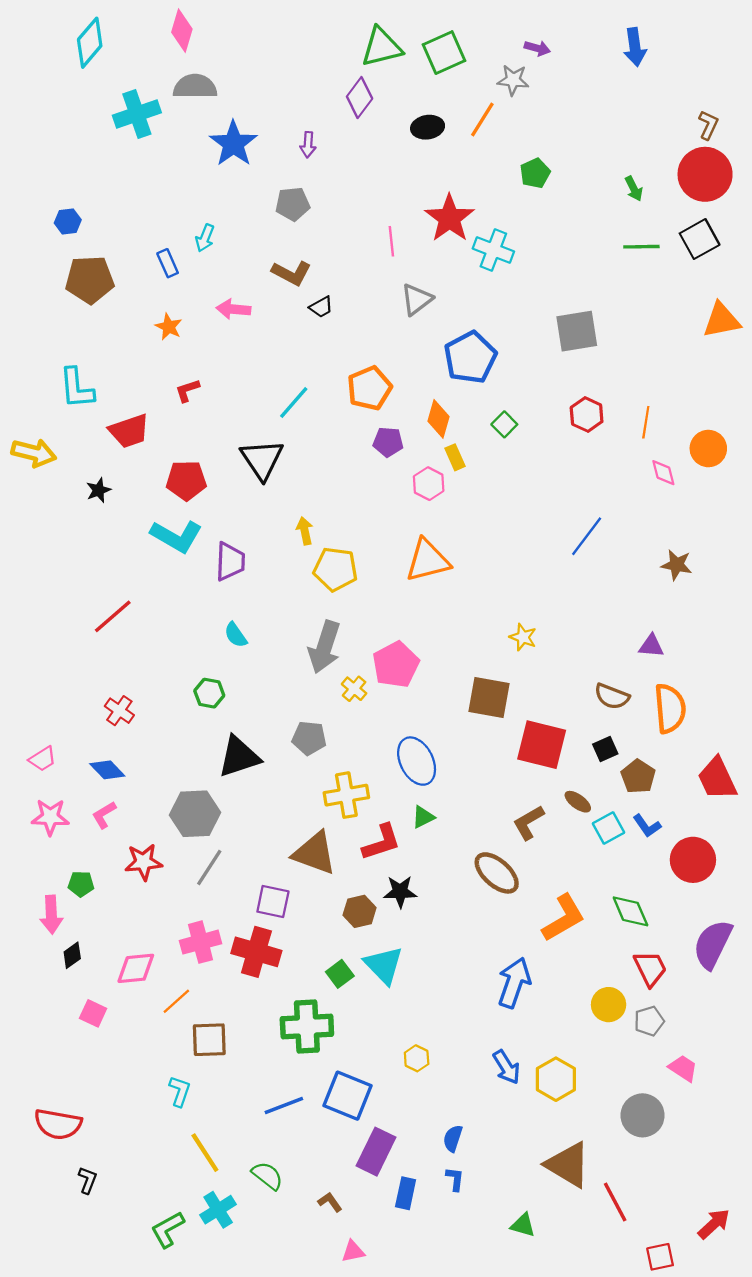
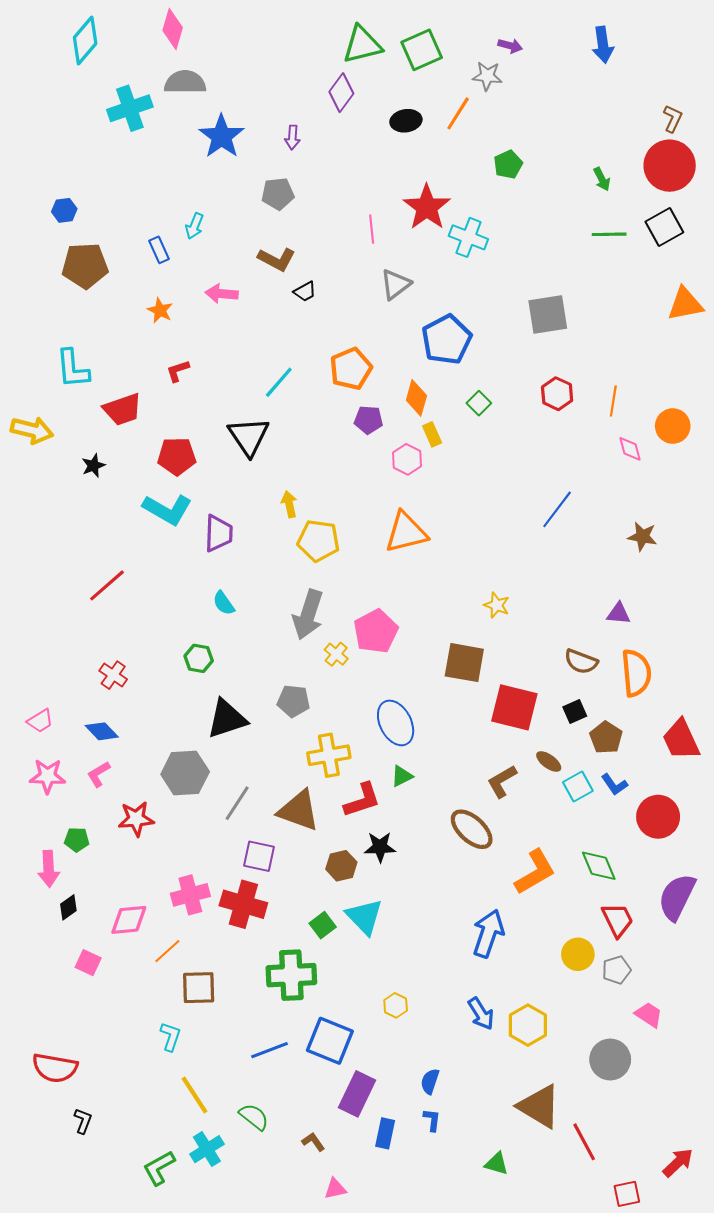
gray line: (209, 867) -> (237, 803), moved

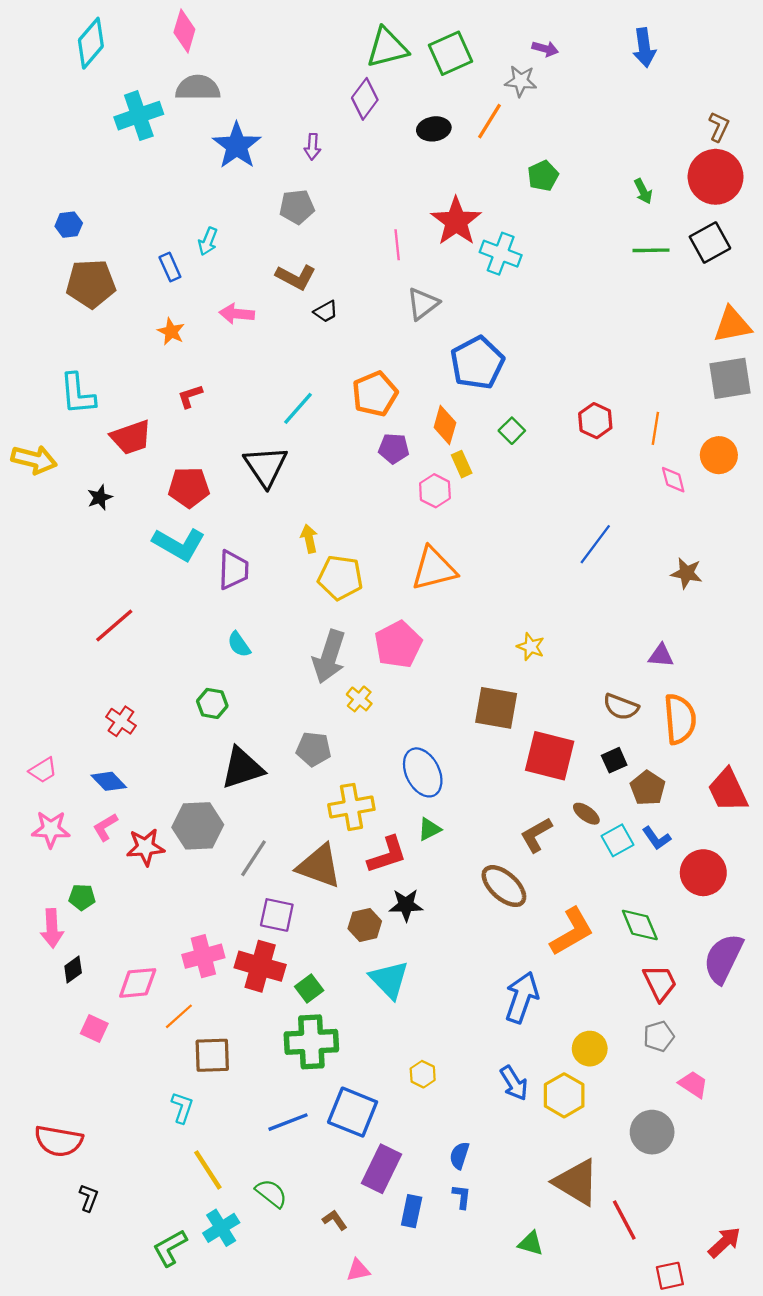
gray square: (548, 315) -> (730, 378), moved
pink pentagon: (376, 631) -> (398, 644), moved
red star: (136, 819) -> (145, 847), moved
green square: (323, 925) -> (309, 988), moved
yellow circle: (578, 954) -> (590, 1049), moved

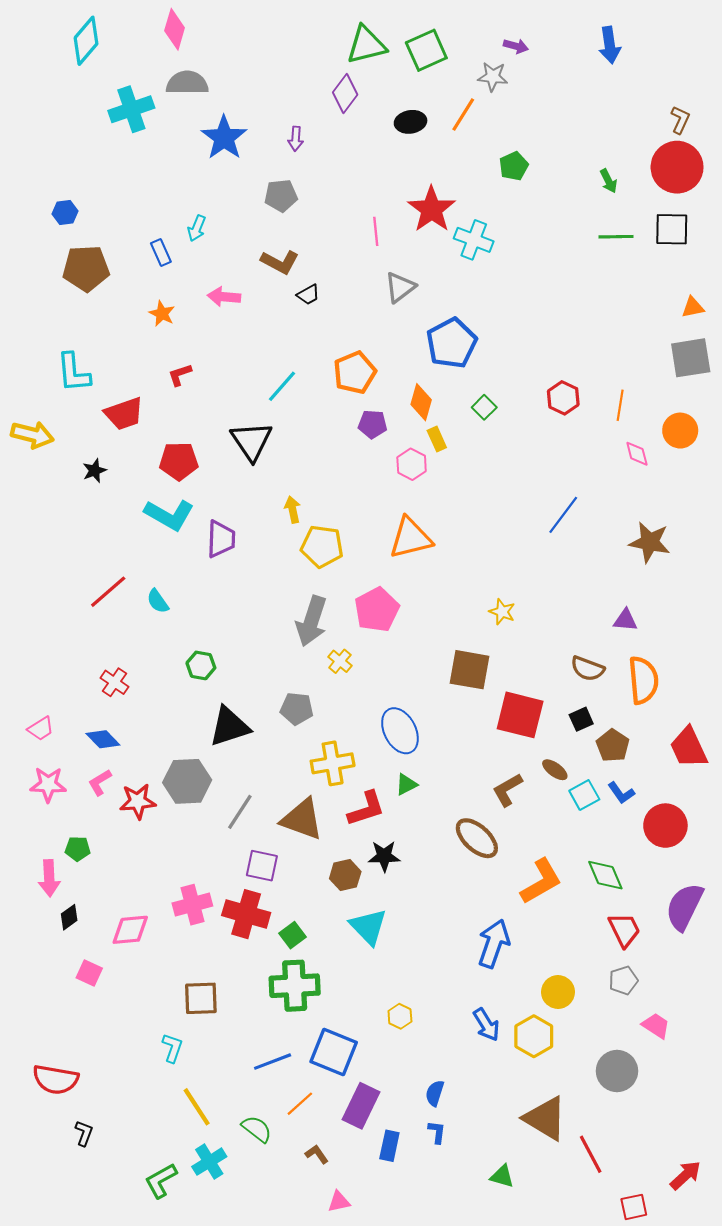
black square: (710, 242) -> (672, 229), turned 30
orange triangle: (732, 325) -> (693, 307), size x0.6
brown star: (687, 573) -> (650, 542), size x1.4
cyan semicircle: (239, 644) -> (158, 601), moved
orange line: (179, 1016) -> (300, 1104), moved

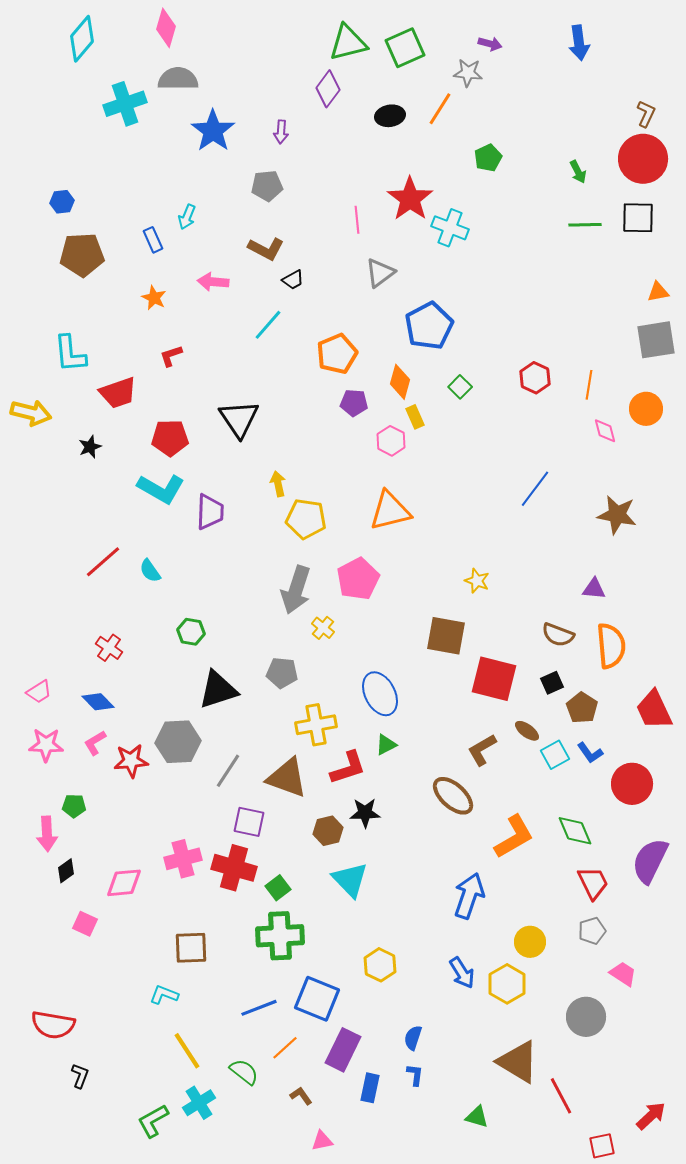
cyan line: (282, 386) -> (268, 325), moved
yellow hexagon: (400, 1016) -> (380, 965), size x1.4
cyan L-shape: (172, 1048) -> (164, 995), turned -88

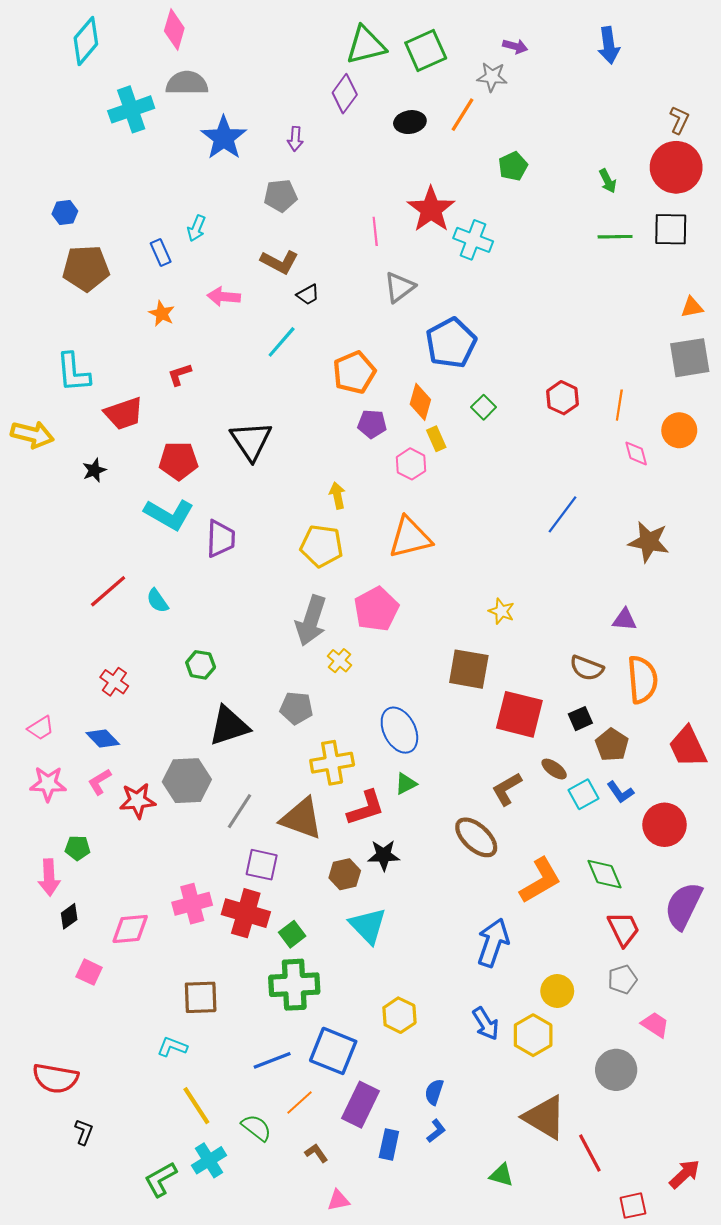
yellow arrow: (278, 484) -> (337, 495), moved
blue L-shape: (415, 1075) -> (436, 1131), turned 45

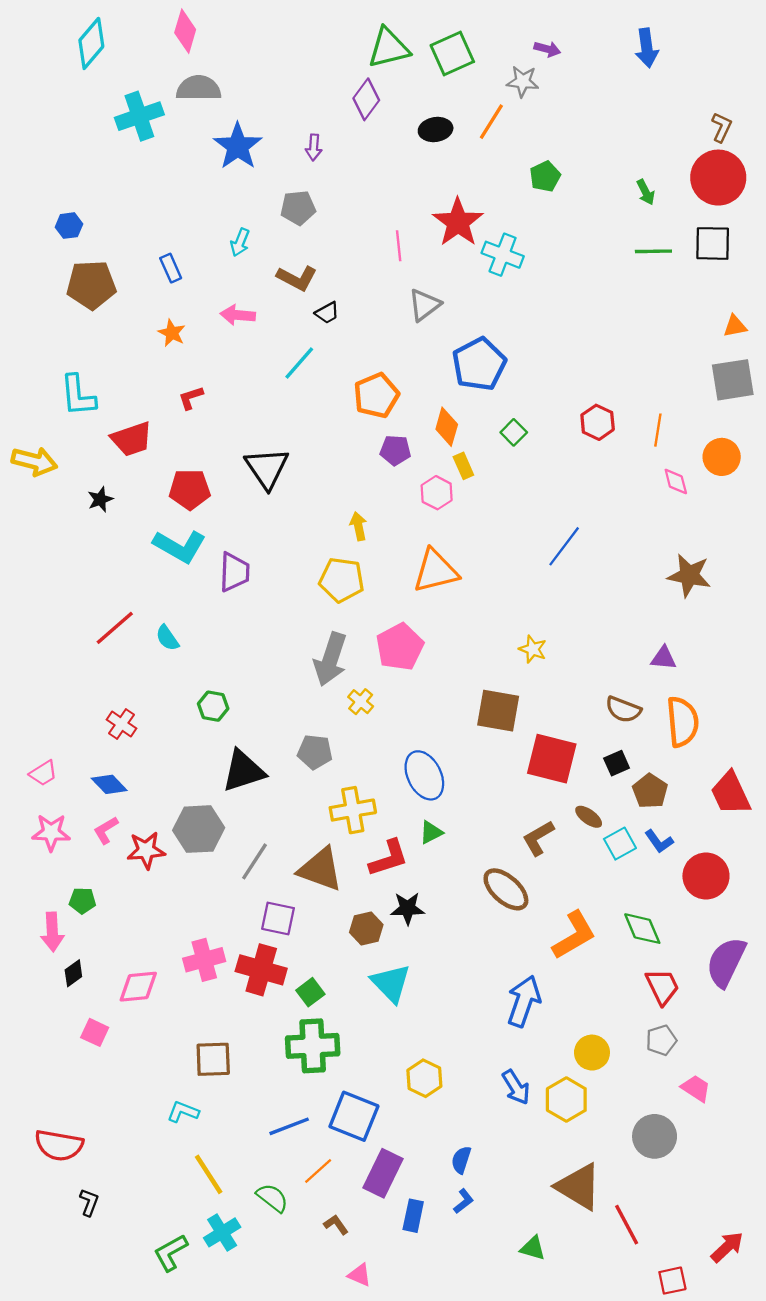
cyan arrow: (196, 228) -> (240, 242), moved
blue line: (562, 514) -> (564, 546), moved
pink triangle: (338, 1200) -> (360, 1275), turned 35

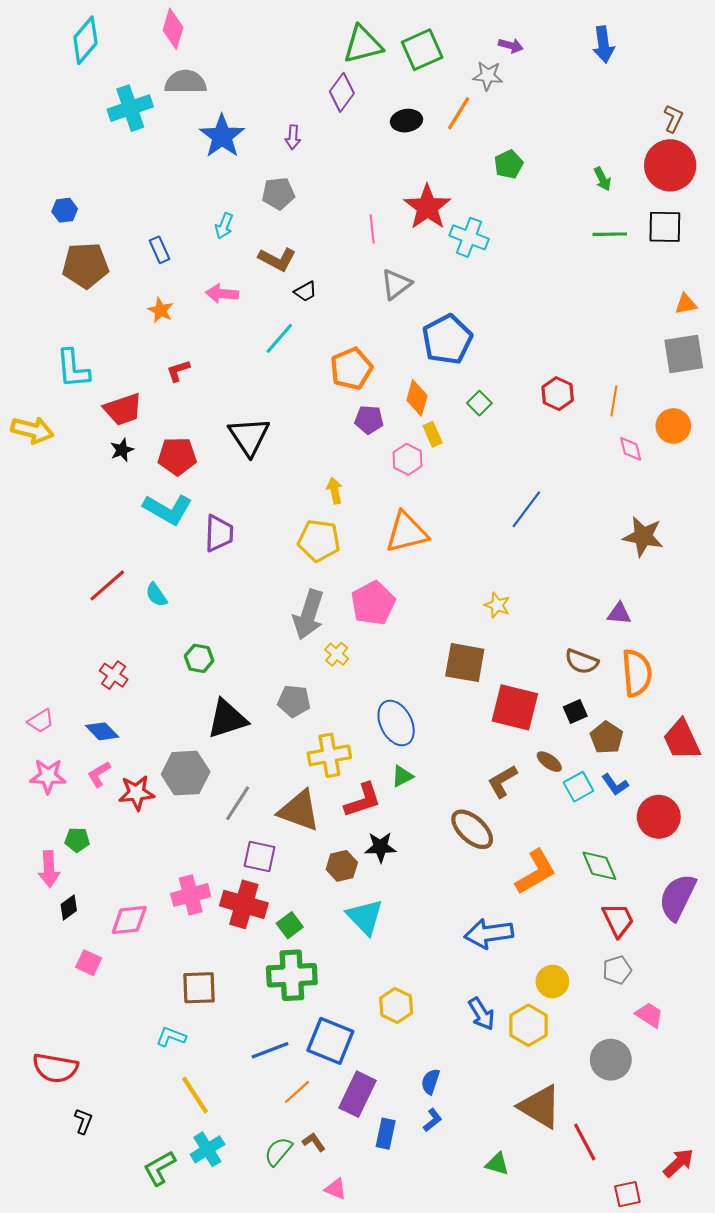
black star: (100, 499) -> (122, 450), moved
blue arrow: (524, 1001) -> (489, 934), turned -117
green semicircle: (272, 1198) -> (278, 1151), moved, turned -88

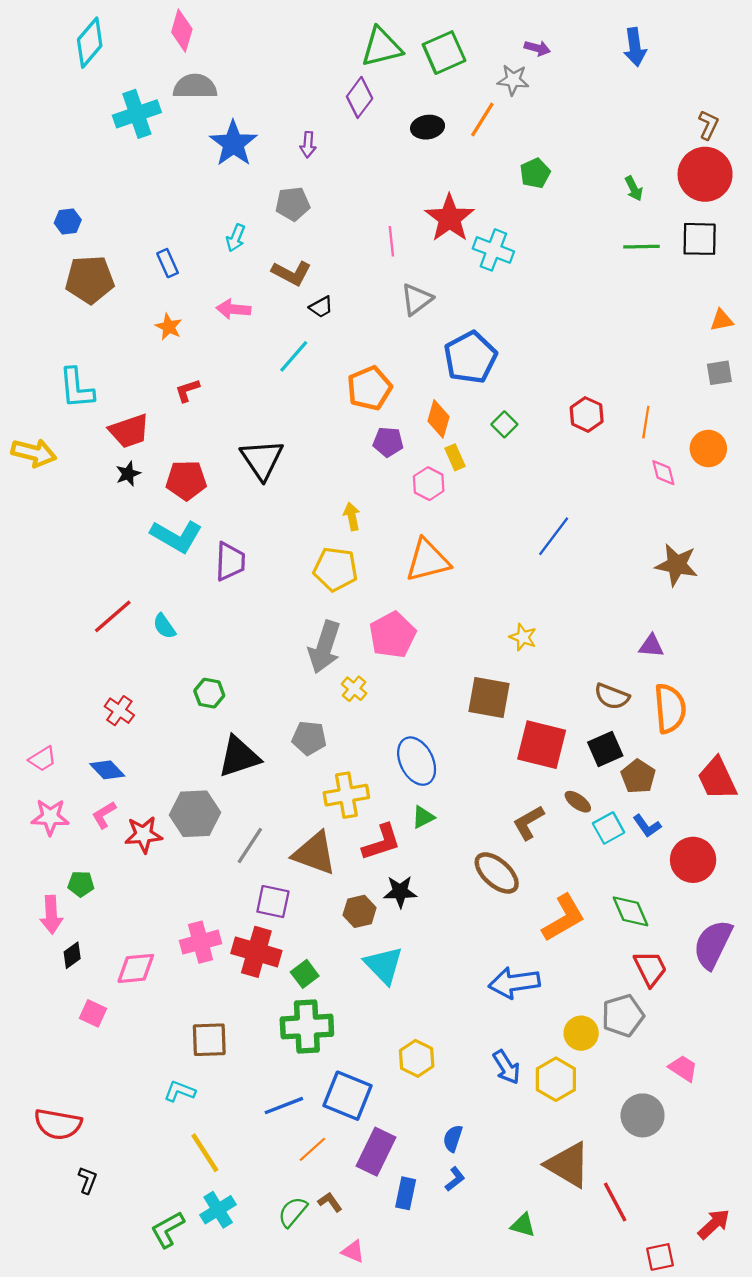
gray square: (684, 354) -> (719, 373), size x0.6
black square: (575, 712) -> (605, 749), size x1.4
gray pentagon: (617, 970) -> (623, 1016), moved, size x1.4

